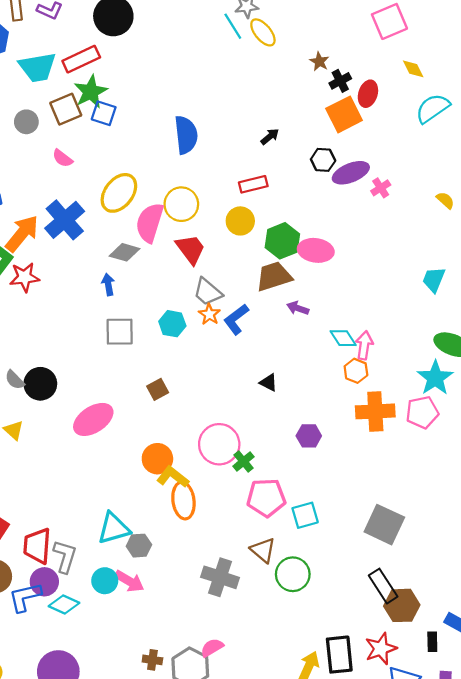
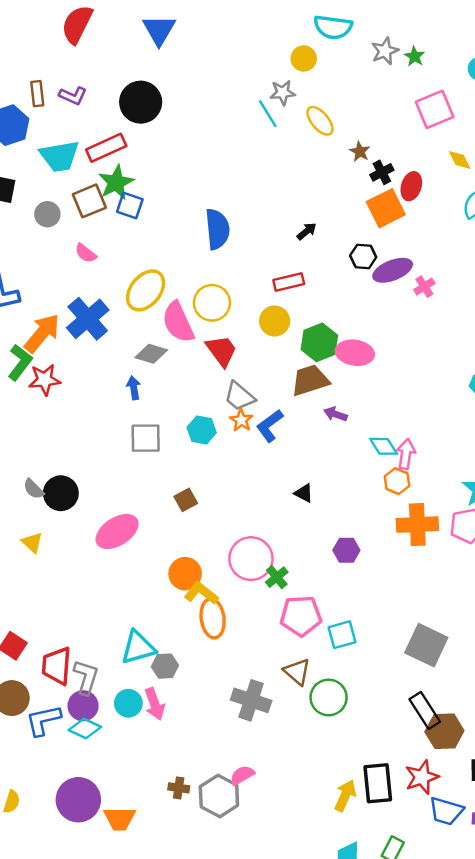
yellow ellipse: (263, 32) -> (320, 121), moved
pink semicircle: (150, 223) -> (178, 322), turned -42
pink arrow: (129, 581) -> (155, 704), turned 40
purple circle: (44, 582) -> (83, 706), moved

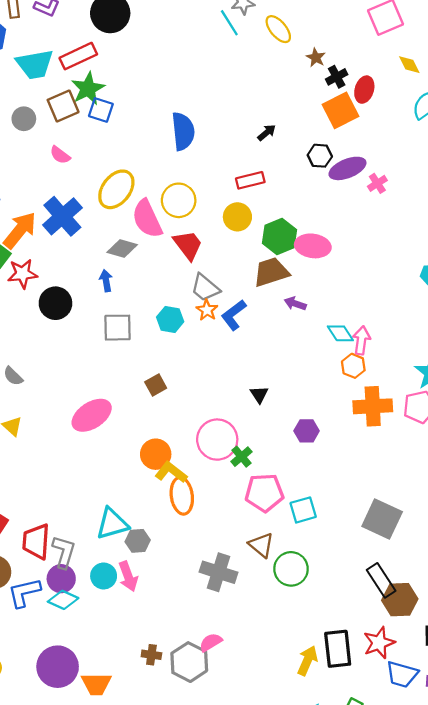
black circle: (61, 493) -> (55, 303), moved
black triangle: (304, 493) -> (259, 394), moved, turned 30

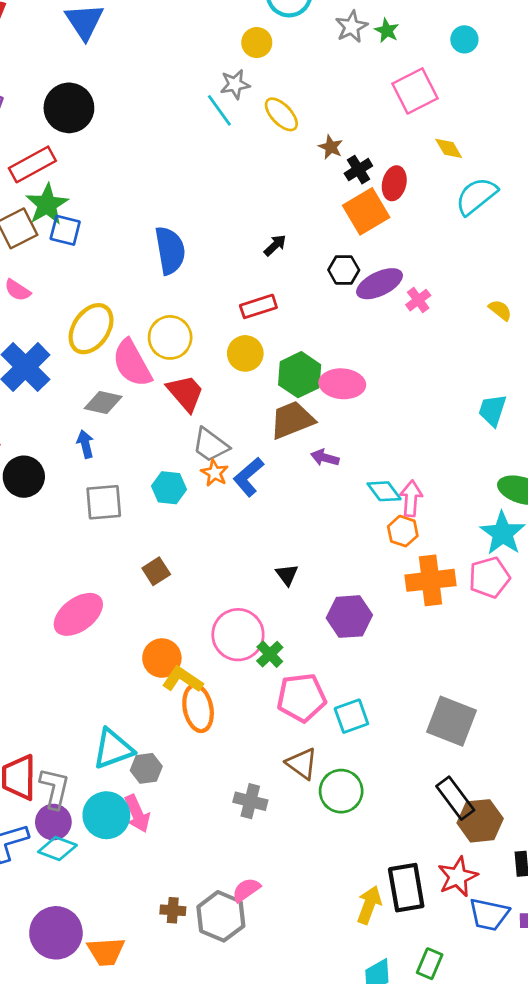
purple hexagon: (307, 431) -> (349, 617), size x1.4
gray cross: (218, 572) -> (250, 801), size x0.7
cyan circle: (104, 576) -> (106, 815), size x1.4

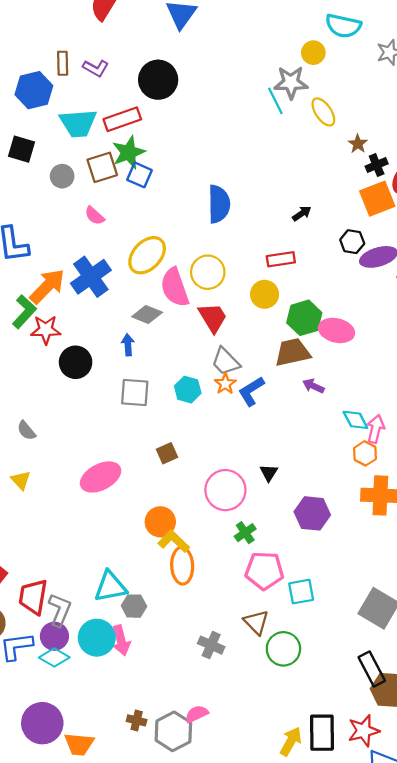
gray star: (235, 84) -> (291, 83), size x1.4
pink circle: (238, 635) -> (225, 490), moved

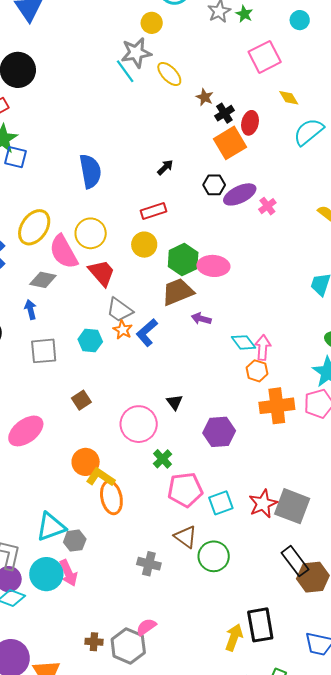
red star: (364, 731) -> (263, 504), moved

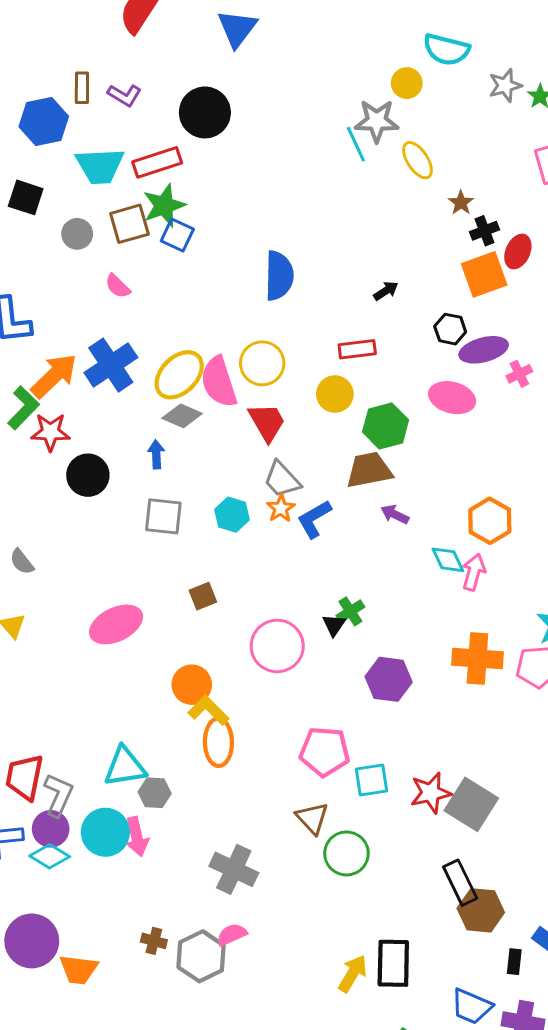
yellow ellipse: (34, 227) -> (179, 375), moved
pink ellipse: (213, 266) -> (452, 398), moved
orange hexagon: (257, 371) -> (490, 521), moved, size x1.4
green cross: (162, 459) -> (350, 611), moved
gray cross: (149, 564) -> (234, 869), moved, size x1.4

